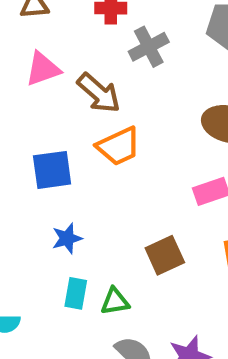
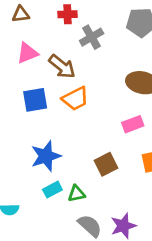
blue square: (52, 170) -> (35, 100), moved
blue star: (67, 238) -> (46, 156), size x1.6
cyan rectangle: (76, 293) -> (52, 190), turned 54

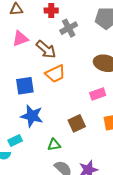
blue square: (35, 100) -> (25, 86), moved
blue star: (46, 156) -> (32, 116), turned 30
cyan rectangle: (52, 190) -> (15, 140), moved

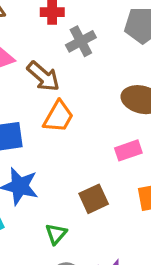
orange trapezoid: (55, 74) -> (58, 117), turned -35
green triangle: (54, 145) -> (56, 234), turned -40

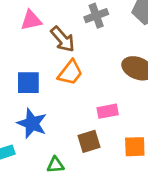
pink rectangle: (128, 150) -> (108, 111), moved
green triangle: (56, 234) -> (55, 165), turned 36

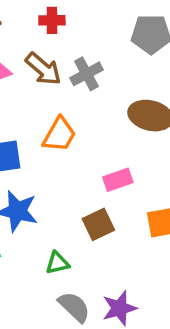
gray cross: (96, 16) -> (87, 74), moved
brown arrow: (63, 39) -> (43, 69), moved

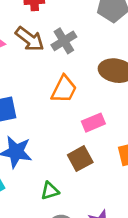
orange trapezoid: (59, 135) -> (64, 89), moved

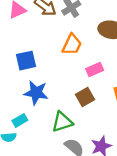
green triangle: (50, 191) -> (62, 122), size x1.5

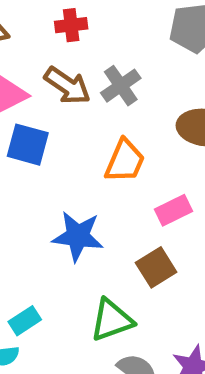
blue square: (26, 61) -> (28, 145), moved, turned 30
blue star: (36, 93) -> (78, 236), moved

